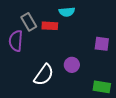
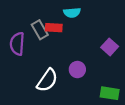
gray rectangle: (29, 22) -> (40, 30), moved
purple square: (102, 44) -> (110, 47), turned 35

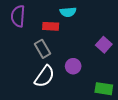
gray rectangle: (40, 30) -> (42, 49), moved
purple semicircle: (17, 44) -> (18, 16), moved

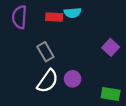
red rectangle: (51, 26) -> (54, 17), moved
purple circle: (73, 66) -> (73, 79), moved

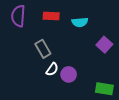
cyan semicircle: (73, 13) -> (80, 22), moved
white semicircle: (48, 81) -> (52, 69), moved, size x0.6

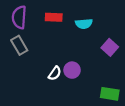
gray rectangle: (43, 49) -> (19, 45), moved
purple circle: (69, 74) -> (72, 70), moved

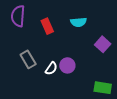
red rectangle: (54, 17) -> (47, 26), moved, turned 63
gray rectangle: (19, 45) -> (28, 59), moved

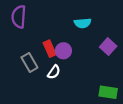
red rectangle: (47, 26) -> (50, 49), moved
purple circle: (67, 65) -> (63, 51), moved

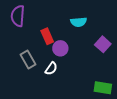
red rectangle: (50, 49) -> (47, 36), moved

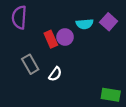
purple square: (103, 44) -> (109, 22), moved
purple circle: (60, 48) -> (65, 37), moved

